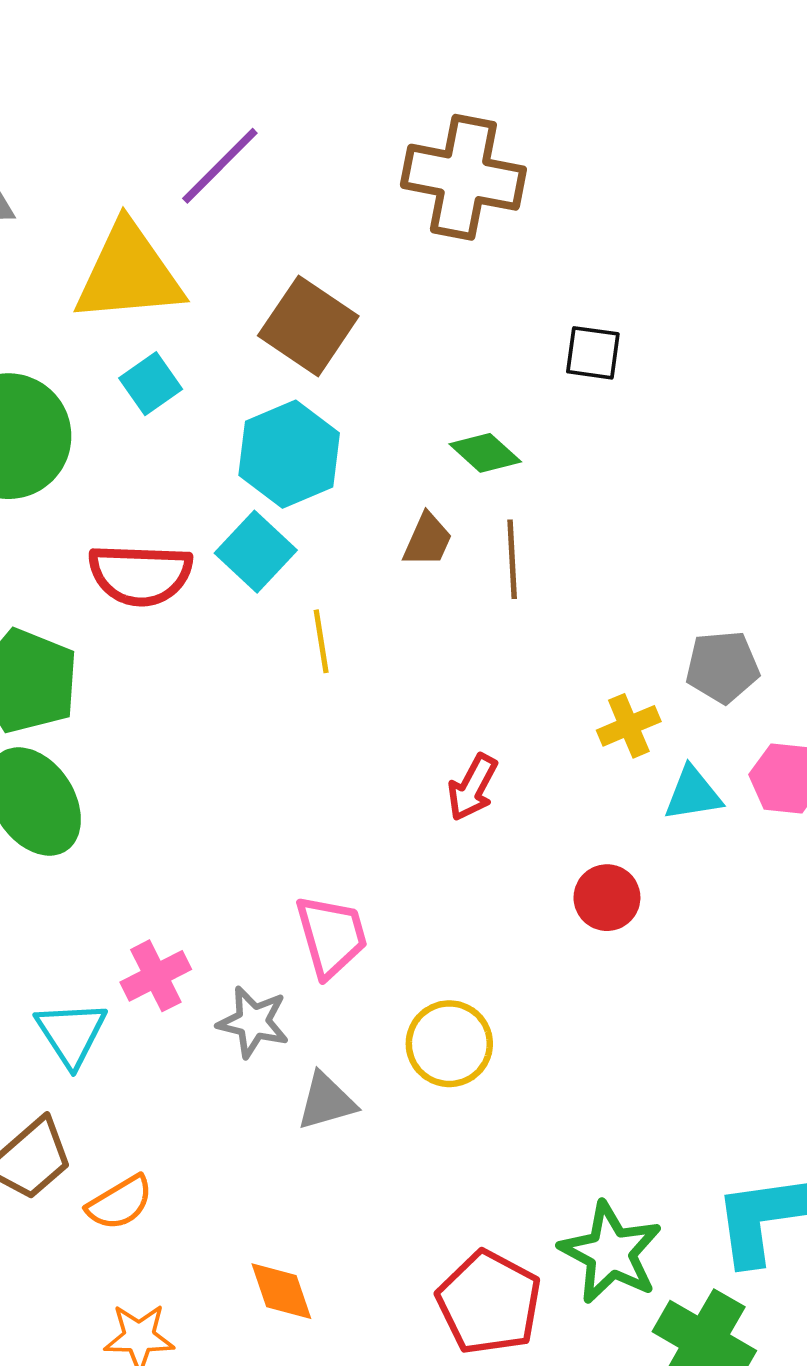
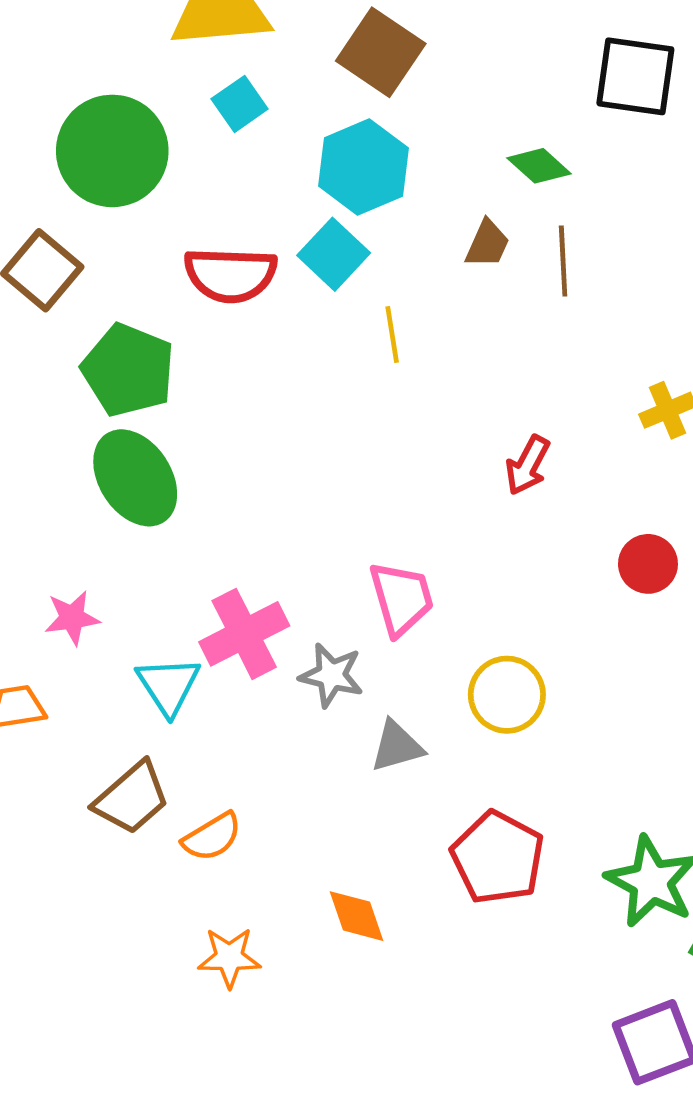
black square: (593, 353) -> (635, 76), size x1.6
pink cross: (156, 976) -> (244, 634), size x1.4
red pentagon: (489, 1303) -> (498, 858), moved

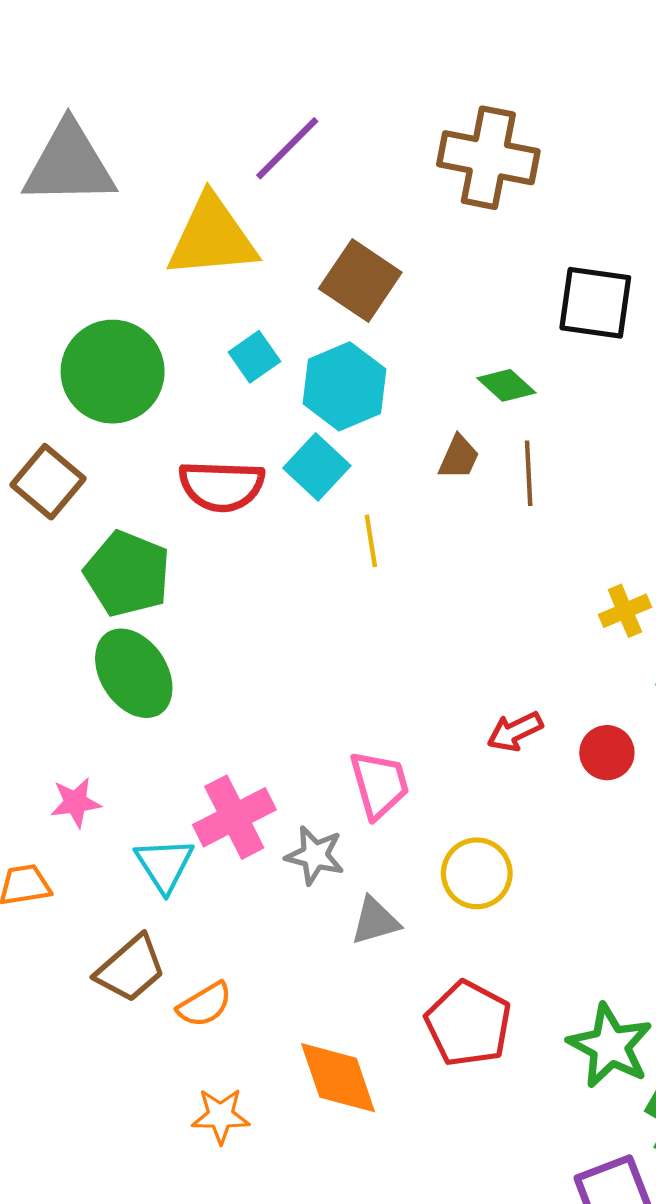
cyan square: (240, 104) -> (254, 357), moved
red arrow: (528, 465) -> (515, 731), moved, turned 36
orange diamond: (357, 916) -> (338, 1078), size x1.5

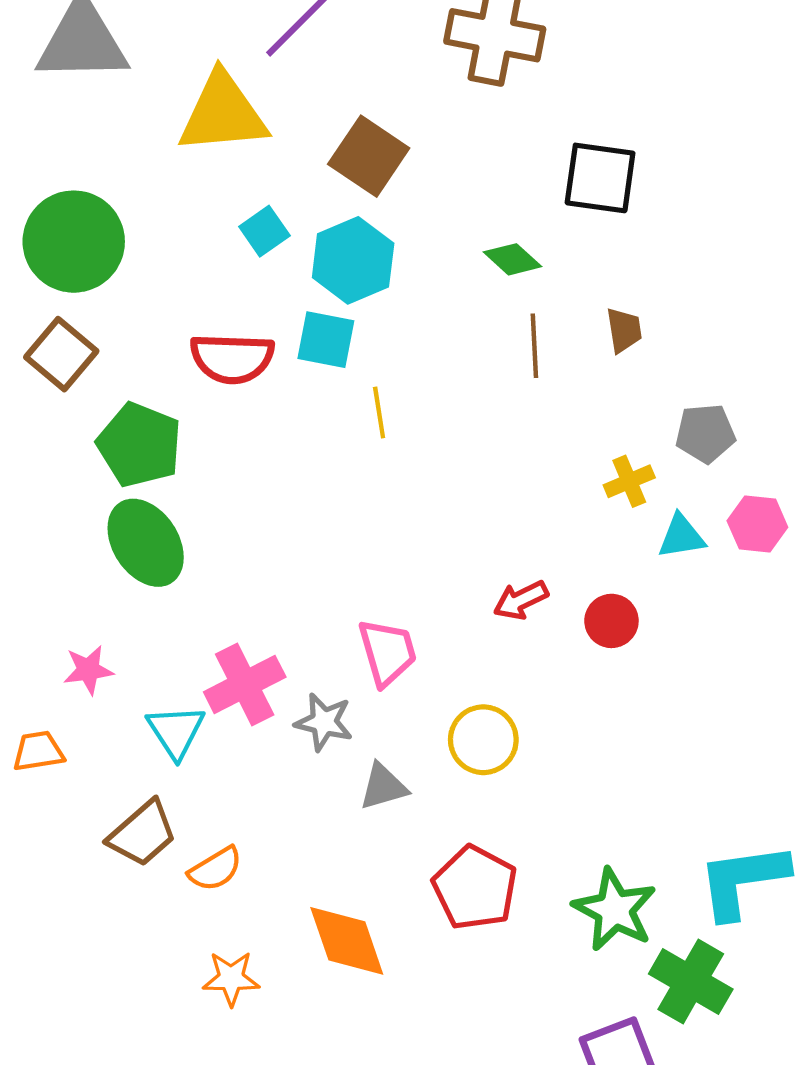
green circle: (113, 372) -> (74, 242), moved
brown trapezoid: (459, 457) -> (624, 330), moved, turned -33
cyan square: (317, 467) -> (326, 340), turned -32

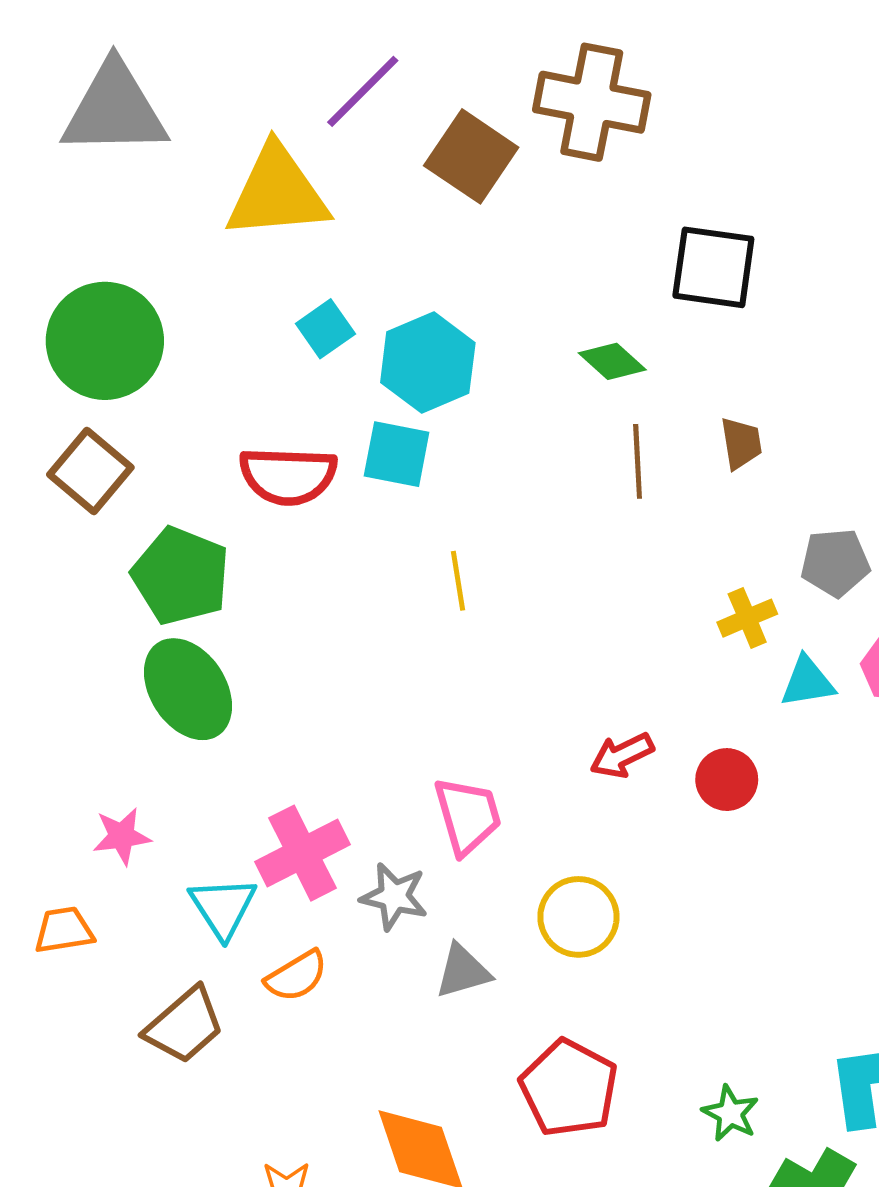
brown square: (369, 156) -> (471, 156), moved
yellow line: (379, 412) -> (458, 581), moved
orange semicircle: (215, 869) -> (296, 976), moved
green star: (615, 910) -> (730, 1113), size x0.6

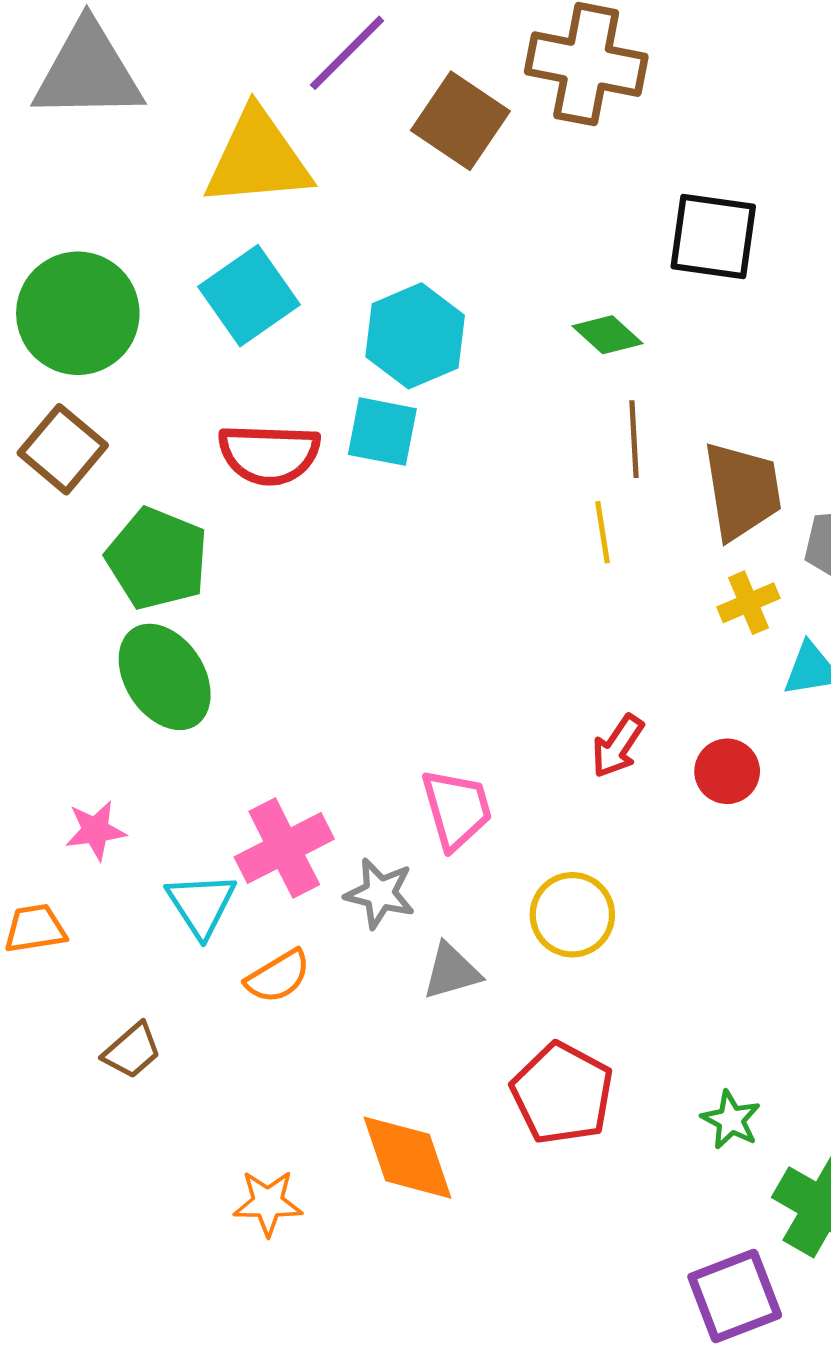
cyan square: (325, 329) -> (249, 296), moved, size x1.6
brown trapezoid: (741, 443) -> (742, 491), moved, size x1.8
yellow line: (458, 581) -> (603, 532), moved
red arrow: (622, 755) -> (618, 746), turned -30
brown trapezoid: (184, 1025) -> (132, 1051), moved, size x0.7

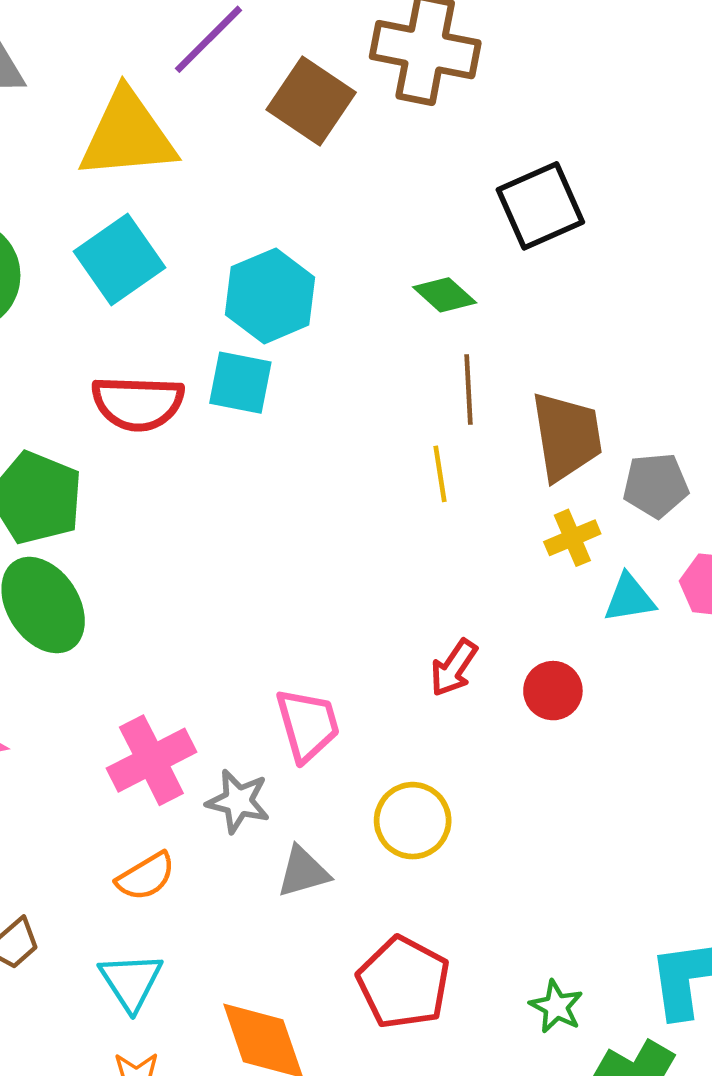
black square: (713, 237) -> (540, 206), turned -32
cyan triangle: (201, 905) -> (131, 981), moved

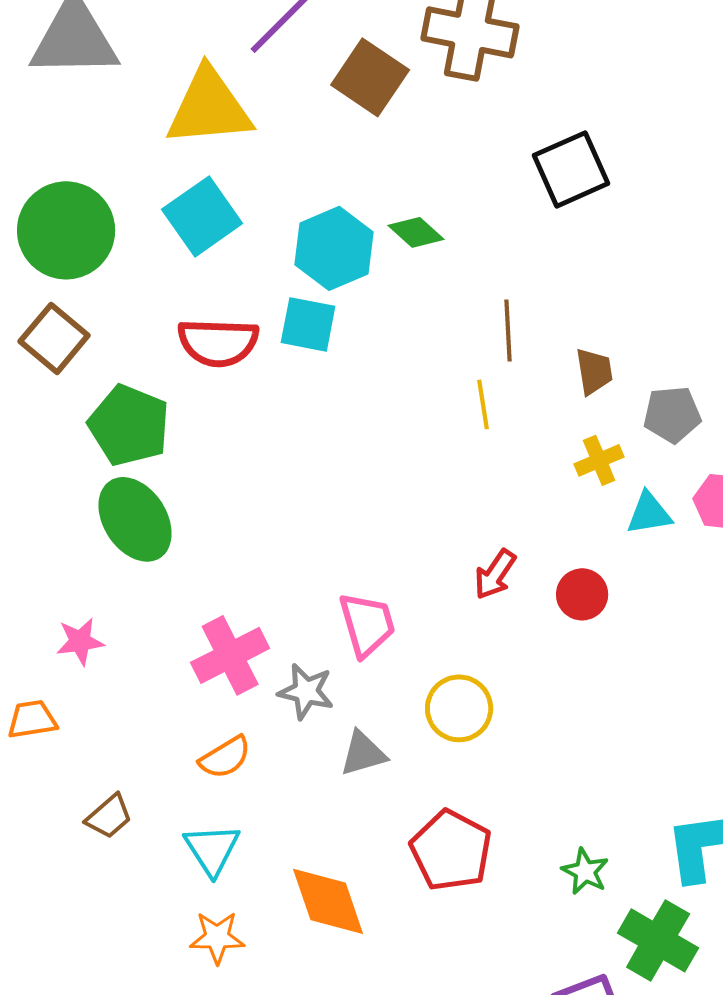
green diamond: (445, 295) -> (416, 232), moved
brown trapezoid: (567, 436) -> (594, 371), size x0.6

